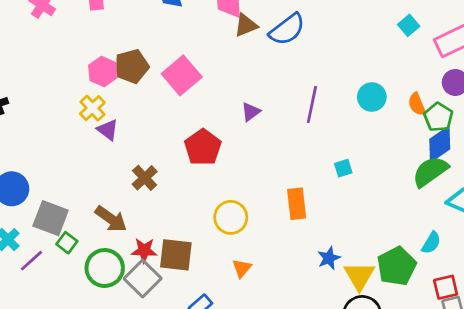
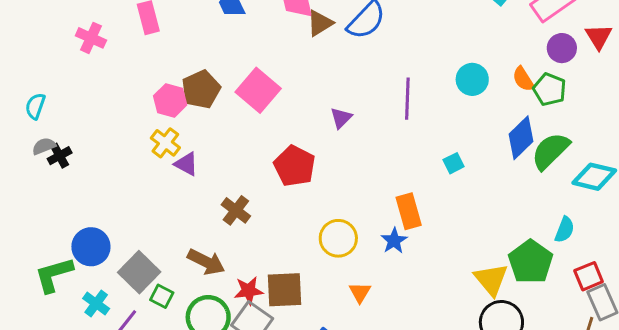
blue diamond: (440, 144) -> (521, 138), moved
gray square: (51, 218) -> (139, 272), turned 33
blue star: (329, 258) -> (394, 241), moved

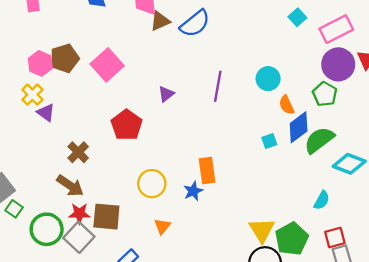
purple circle: (562, 48) -> (338, 64), size x1.5
orange semicircle: (523, 79) -> (287, 105), moved
cyan square: (454, 163) -> (269, 141), moved
brown arrow: (206, 262) -> (70, 186), moved
green pentagon: (531, 262) -> (292, 239), moved

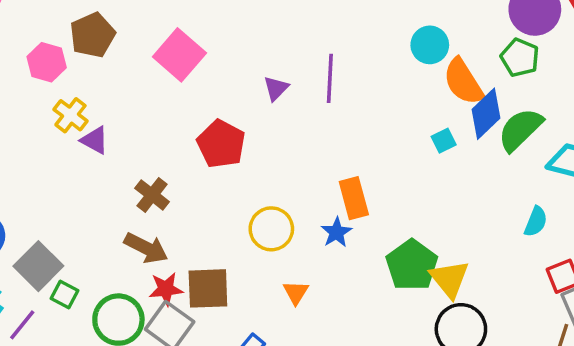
brown pentagon: (64, 58) -> (92, 35), moved
pink hexagon: (40, 63) -> (47, 62), moved
purple line: (218, 86) -> (330, 78), moved
orange semicircle: (287, 105) -> (463, 82), size x1.6
green pentagon: (292, 239) -> (412, 265), moved

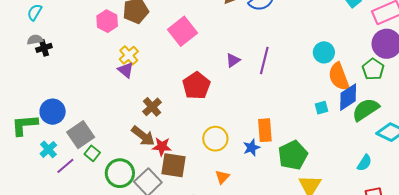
yellow cross: (71, 115) -> (129, 55), moved
green pentagon: (412, 265) -> (293, 155), moved
red star: (166, 289) -> (162, 147), moved

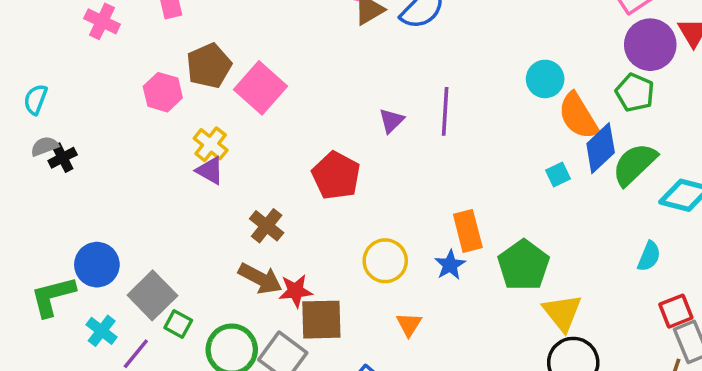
pink square: (182, 31) -> (261, 88), moved

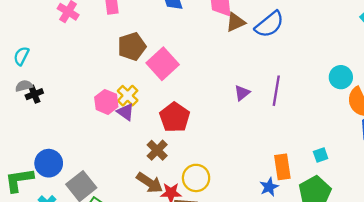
pink hexagon: (163, 92) -> (106, 102), moved
cyan square: (558, 175) -> (321, 155), moved
red pentagon: (336, 176) -> (175, 117), moved
yellow circle: (385, 261) -> (196, 178), moved

